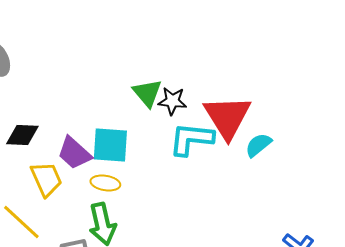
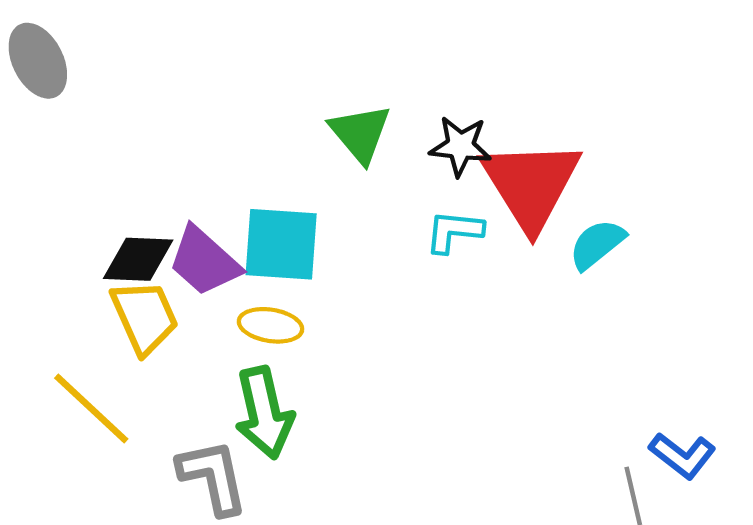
black star: (172, 101) -> (460, 146), moved
black diamond: (22, 135) -> (138, 259), moved
cyan L-shape: (191, 139) -> (454, 231), size x0.6

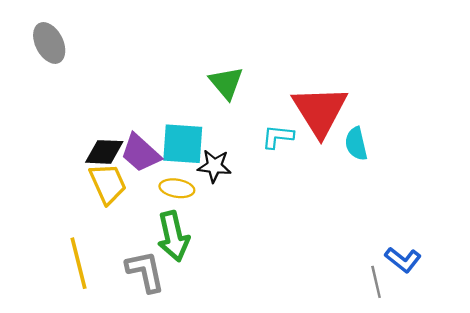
black star: (460, 146) -> (214, 166), moved
cyan semicircle: (597, 244) -> (356, 144), turned -64
yellow line: (91, 409) -> (78, 263), moved, turned 33

